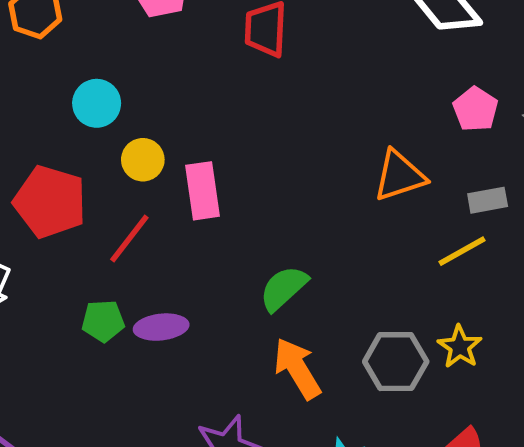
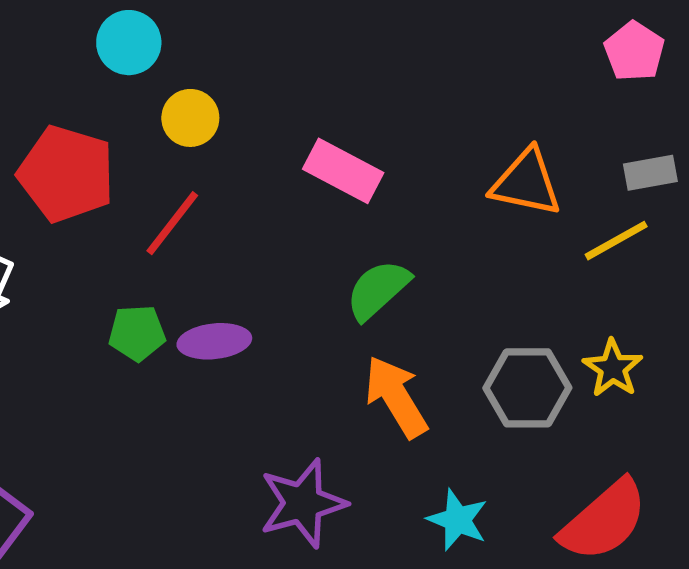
orange triangle: (399, 176) -> (526, 183), moved, turned 30
pink rectangle: (202, 191) -> (343, 171), moved, turned -54

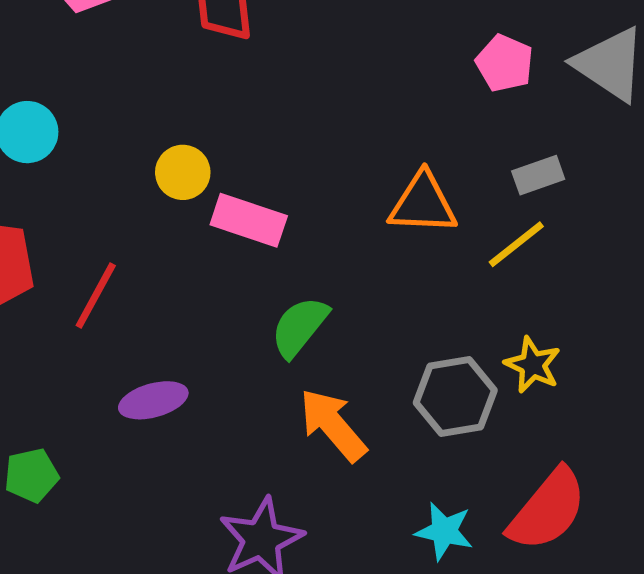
yellow circle: (190, 118) -> (183, 172), moved
green pentagon: (137, 333) -> (31, 475), moved
cyan star: (458, 520) -> (444, 531), moved

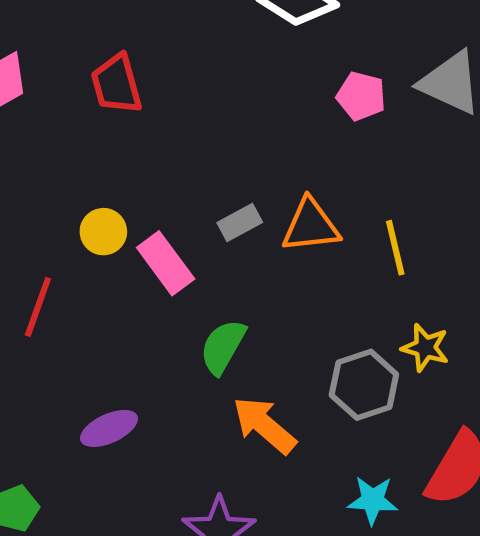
gray rectangle: (538, 175) -> (240, 223), moved
pink rectangle: (249, 220) -> (166, 263), turned 44
yellow line: (516, 244) -> (395, 248), turned -56
red line: (96, 295) -> (38, 307), moved

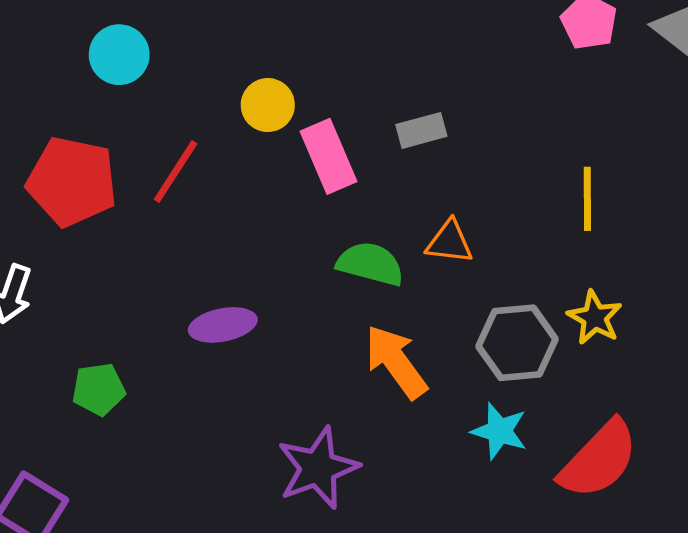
orange triangle: (311, 226) -> (449, 242), moved, size x0.7
green semicircle: (223, 347) -> (370, 264), turned 62
cyan star: (373, 500) -> (499, 431), moved

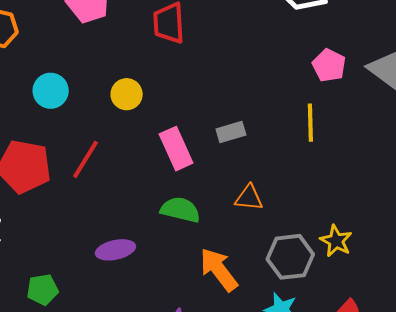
yellow circle: (268, 105) -> (127, 94), moved
yellow line: (587, 199) -> (310, 123), moved
green semicircle: (370, 264) -> (180, 210), moved

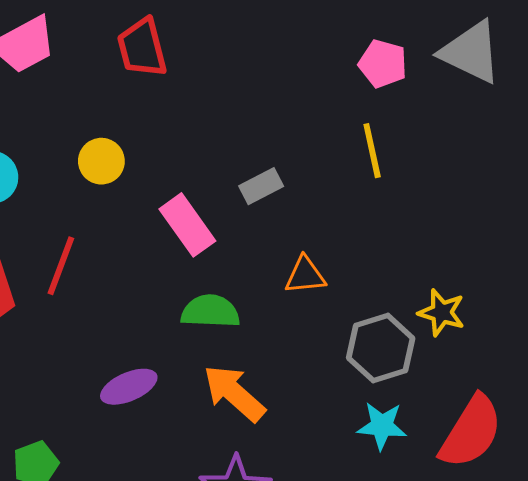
orange arrow: (219, 270) -> (234, 393), moved

